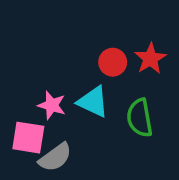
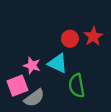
green semicircle: (140, 118) -> (77, 86), moved
pink square: (28, 138) -> (17, 86), turned -30

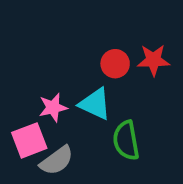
red star: (93, 36) -> (153, 60), turned 30
pink star: (32, 65) -> (53, 108), turned -30

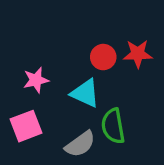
pink star: (53, 108) -> (36, 80), moved
gray semicircle: (57, 161) -> (80, 144), moved

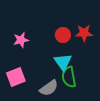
pink star: (36, 80) -> (21, 40), moved
cyan triangle: (85, 93) -> (63, 62), moved, turned 30

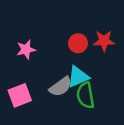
cyan triangle: (63, 62) -> (78, 77), turned 42
gray semicircle: (49, 88) -> (61, 87), moved

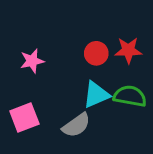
gray semicircle: (61, 87) -> (76, 125), moved
green semicircle: (85, 95) -> (130, 96), moved, turned 110

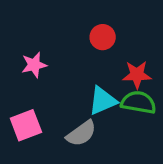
red star: (128, 50) -> (137, 75), moved
red circle: (96, 53) -> (103, 37), moved

